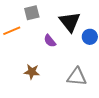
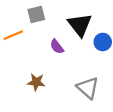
gray triangle: (77, 77) -> (88, 88), turned 35

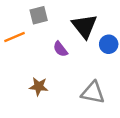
gray triangle: (88, 88) -> (93, 93), turned -30

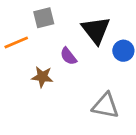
brown star: (39, 87) -> (42, 77), moved

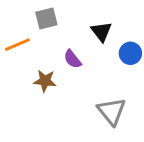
black triangle: (96, 30) -> (101, 32), size x0.7
gray triangle: (106, 106) -> (112, 111), turned 40

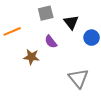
gray square: (46, 18) -> (46, 13), moved

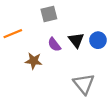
black triangle: (71, 22) -> (76, 40), moved

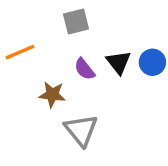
gray triangle: (84, 84) -> (81, 130), moved

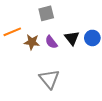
brown star: (52, 95) -> (32, 42), moved

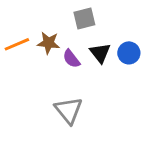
gray square: (46, 13) -> (84, 18), moved
brown star: (32, 42) -> (48, 43), moved

